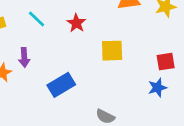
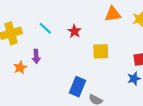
blue rectangle: (61, 85) -> (77, 87), moved, turned -36

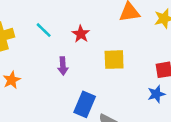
purple arrow: (36, 56) -> (63, 66), moved

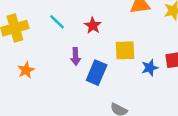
blue star: (156, 94) -> (150, 68), moved
blue rectangle: (85, 104) -> (97, 73), moved

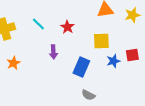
yellow square: (125, 50) -> (101, 41), moved
blue rectangle: (97, 73) -> (81, 67), moved

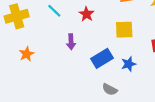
blue star: (113, 61) -> (129, 64), moved
blue rectangle: (81, 67) -> (102, 58), turned 36

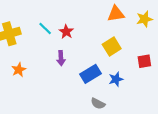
red star: (86, 14) -> (66, 32), moved
yellow square: (124, 30) -> (112, 46), turned -30

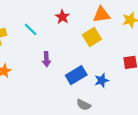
red star: (66, 32) -> (62, 17), moved
yellow square: (112, 46) -> (92, 37), moved

